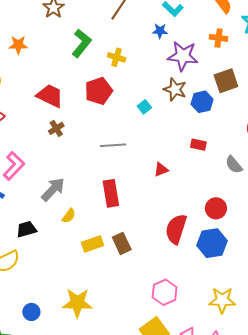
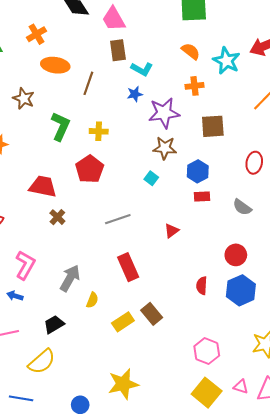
brown square: (226, 81) -> (213, 126), turned 30
blue hexagon: (202, 102) -> (198, 171), moved
cyan square: (144, 107) -> (151, 178), moved
red semicircle: (176, 229) -> (202, 286), size x0.6

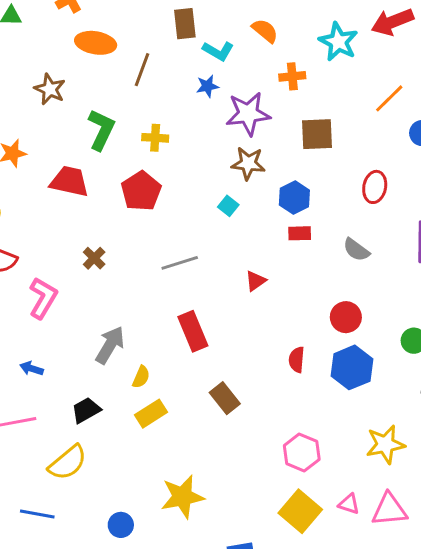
orange semicircle: (191, 51) -> (265, 31), moved
red trapezoid: (43, 186) -> (69, 181), moved
pink L-shape: (25, 265) -> (43, 298), moved
yellow rectangle: (123, 322) -> (151, 414), moved

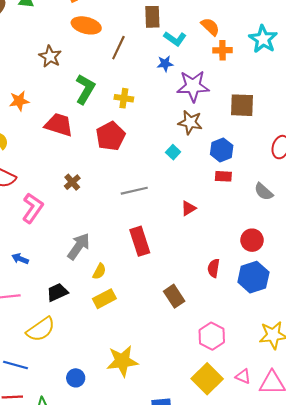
orange cross: (292, 76) -> (222, 50), moved
brown rectangle: (225, 398) -> (174, 296), moved

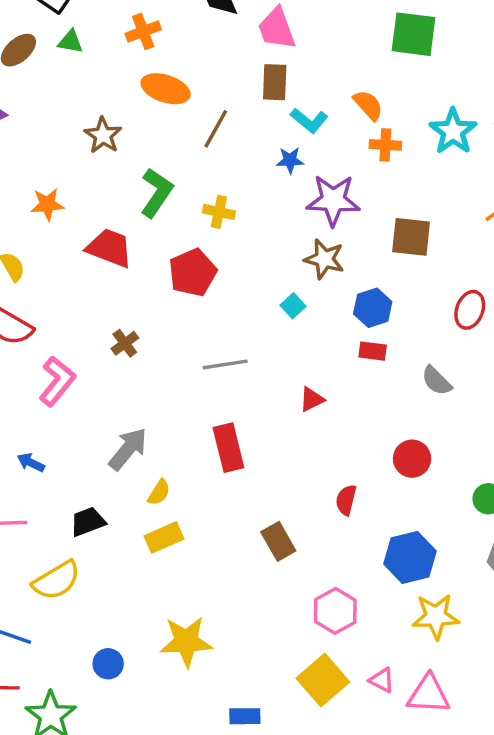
blue hexagon: (253, 277) -> (410, 557), moved

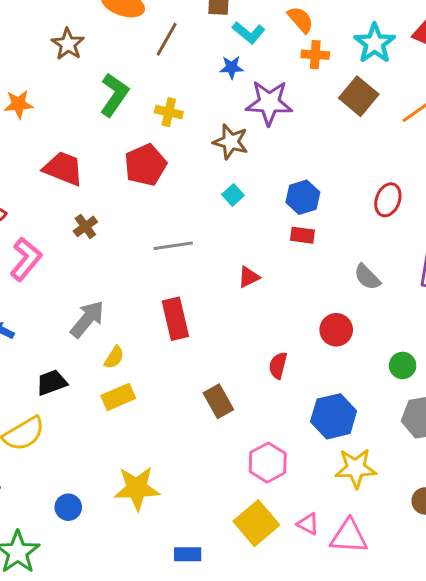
brown square: (411, 237) -> (359, 96), moved, turned 33
red trapezoid: (110, 248) -> (63, 169), moved
brown star: (324, 259) -> (231, 142), moved
gray semicircle: (437, 381) -> (367, 277), moved

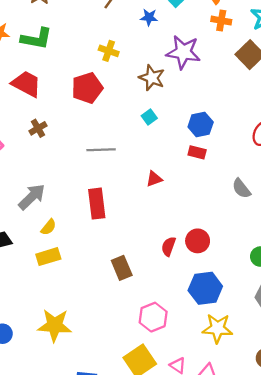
blue star: (232, 67) -> (149, 17), moved
green L-shape: (114, 95) -> (37, 39), moved, turned 60
red circle: (336, 330) -> (198, 241), moved

